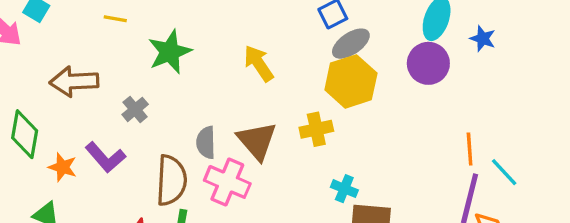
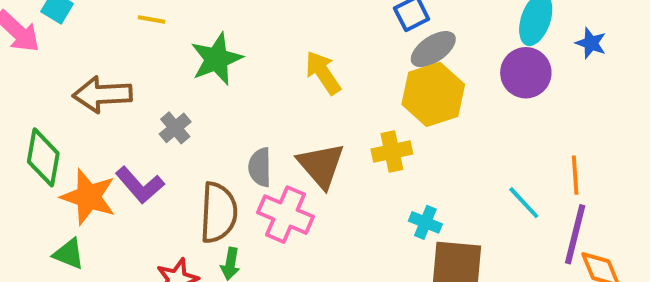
orange star: (63, 167) -> (89, 197), size x1.6
cyan line: (504, 172) -> (524, 203), moved

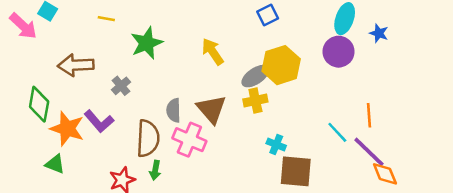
gray ellipse: (433, 49) -> (255, 76), moved
purple line: (575, 234) -> (369, 152), turned -60

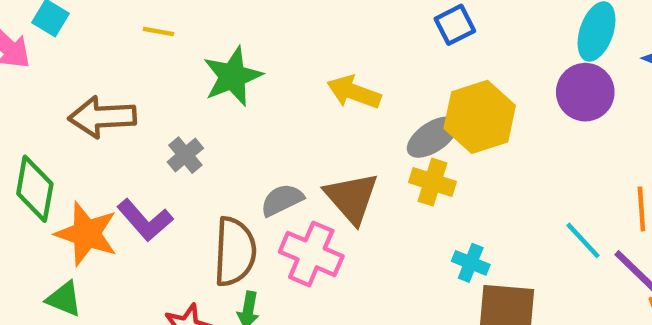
yellow arrow: (213, 52) -> (354, 92), turned -36
yellow cross: (255, 101) -> (432, 182), turned 30
gray semicircle: (174, 110) -> (282, 200), turned 65

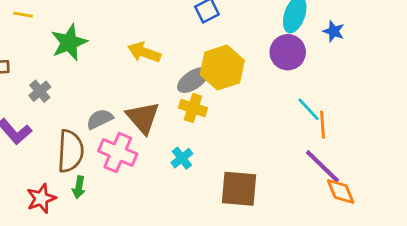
cyan line: (583, 240) -> (309, 109), moved
cyan cross: (471, 263) -> (182, 158), moved, turned 30

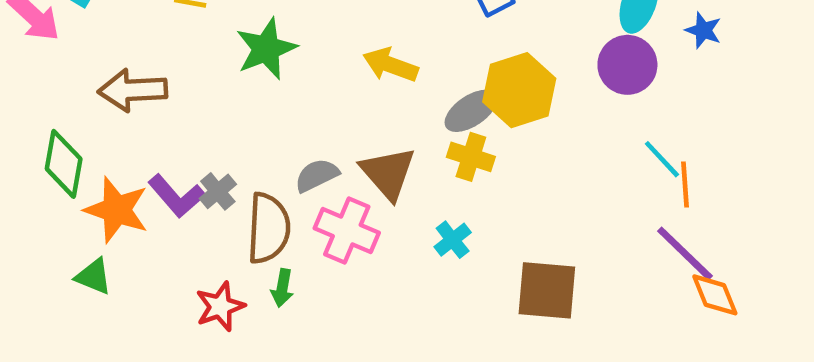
gray cross: (40, 91) -> (218, 191), moved

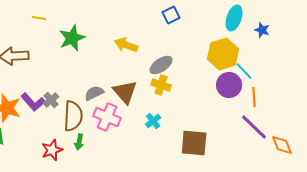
purple circle: (627, 65) -> (229, 85), moved
yellow hexagon: (519, 90) -> (223, 54), moved
cyan line: (662, 159) -> (244, 71), moved
orange diamond: (715, 295) -> (282, 145), moved

